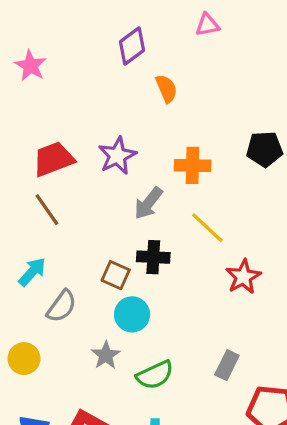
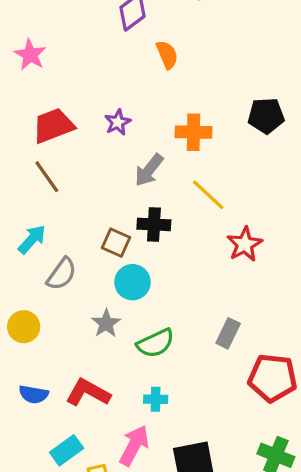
pink star: (31, 66) -> (30, 55), moved
purple star: (117, 156) -> (118, 122), size x0.7

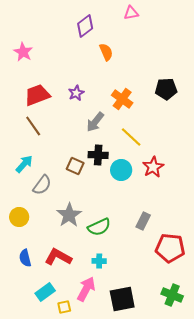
orange cross: (193, 132) -> (122, 99), turned 35
cyan circle: (132, 282) -> (121, 170), moved
gray star: (106, 323) -> (69, 215), size x1.4
blue semicircle: (34, 394) -> (25, 258), turned 66

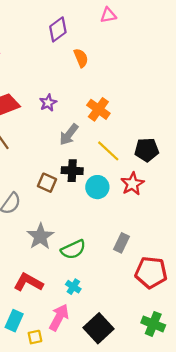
black pentagon: (166, 89) -> (147, 150), moved
cyan cross: (99, 261) -> (73, 287), turned 32
cyan rectangle: (45, 292) -> (14, 321), turned -30
black square: (122, 299) -> (98, 328), turned -32

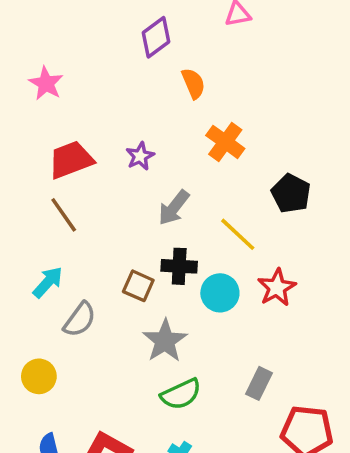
orange cross: (98, 109) -> (225, 142), moved
black pentagon: (147, 150) -> (291, 193), moved, turned 30
gray star: (40, 236) -> (165, 341), moved

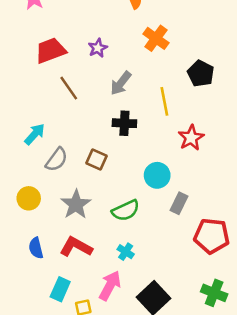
brown line: (64, 215) -> (69, 88), moved
yellow line: (238, 234) -> (164, 101), turned 36
brown square: (138, 286) -> (97, 160), moved
cyan circle: (220, 293) -> (157, 175), moved
gray star: (165, 341) -> (76, 204), moved

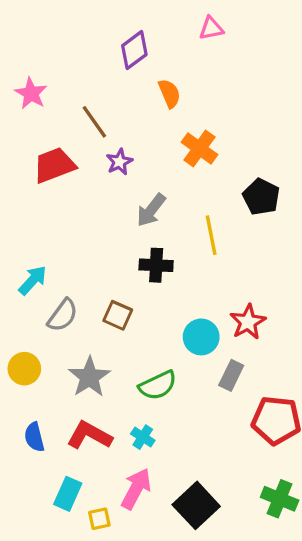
brown line: (69, 88) -> (94, 122), moved
red star: (191, 138) -> (248, 322), moved
cyan cross: (126, 252) -> (143, 437), moved

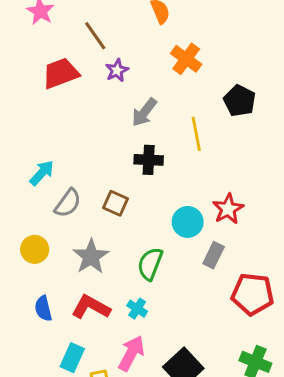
green semicircle: (158, 385) -> (150, 264), turned 136

